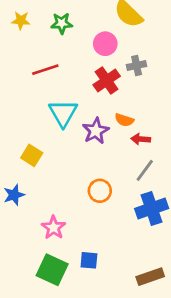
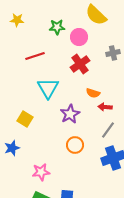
green star: (62, 23) -> (57, 27), moved
gray cross: (137, 66) -> (113, 53), moved
purple star: (96, 131) -> (70, 114), moved
pink star: (53, 228) -> (41, 172), turned 30

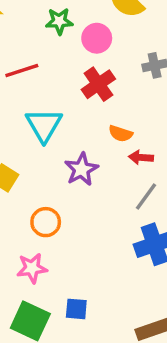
orange circle: (75, 145) -> (46, 222), moved

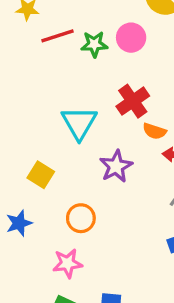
green star: (59, 21) -> (94, 44), moved
red line: (22, 71) -> (57, 36), moved
red cross: (98, 84) -> (133, 101), moved

